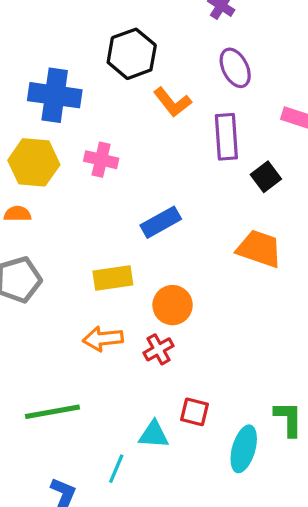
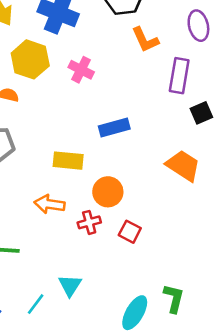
red square: (194, 412) -> (130, 232), moved
cyan triangle: (154, 435) -> (70, 285), turned 45

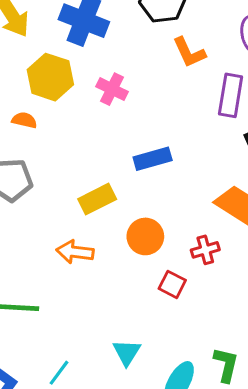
yellow rectangle: (68, 161) -> (97, 199), turned -32
red cross: (89, 222) -> (205, 250), moved
cyan triangle: (70, 285) -> (127, 352), moved

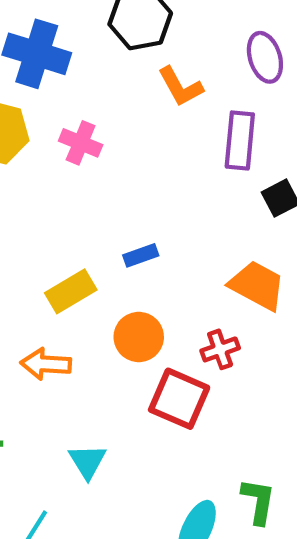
blue rectangle: (153, 159) -> (141, 255), moved, size x0.7
red square: (172, 284) -> (179, 399), size x1.6
cyan triangle: (127, 352) -> (87, 461), moved

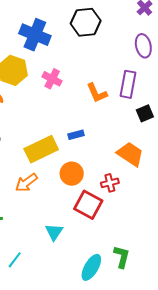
orange L-shape: (180, 87) -> (97, 93), moved
yellow rectangle: (71, 291) -> (41, 149), size x1.4
orange arrow: (46, 364) -> (26, 183), turned -45
cyan triangle: (87, 461) -> (54, 232), moved

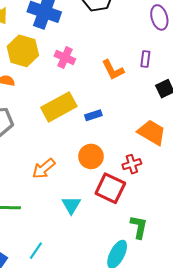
purple rectangle: (128, 84) -> (145, 59), size x0.6
yellow rectangle: (41, 149) -> (59, 107), moved
cyan triangle: (54, 232) -> (71, 205), moved
green L-shape: (122, 257) -> (139, 227), moved

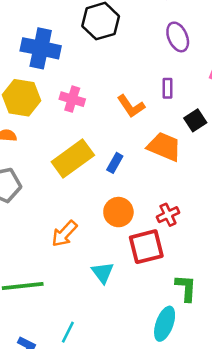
blue rectangle: (93, 115) -> (115, 163), turned -35
orange trapezoid: (152, 132) -> (164, 147), moved
red square: (110, 188) -> (146, 247), turned -32

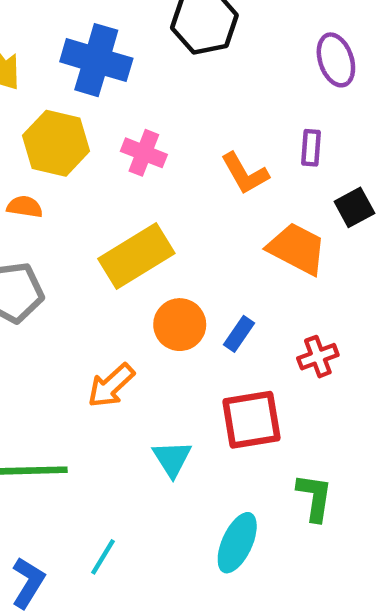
blue rectangle: (115, 163) -> (239, 334), moved
orange circle: (118, 212) -> (180, 325), moved
red cross: (168, 215) -> (318, 357), moved
cyan ellipse: (165, 324) -> (237, 543), moved

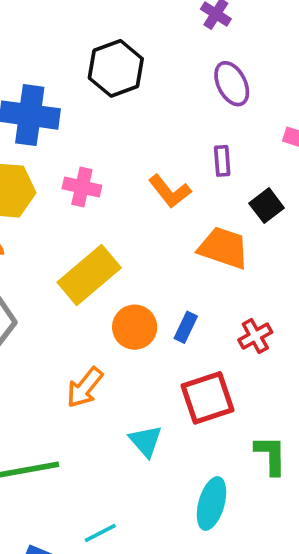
cyan line: (103, 557) -> (100, 533), turned 40

